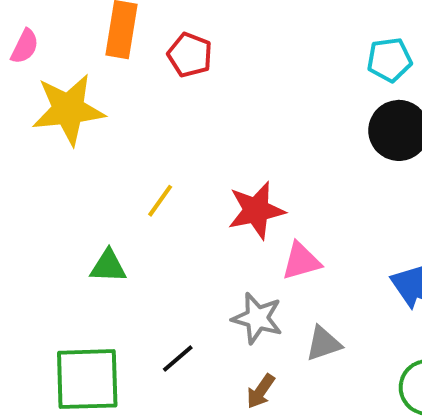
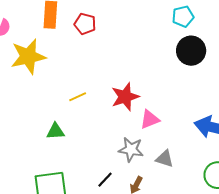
yellow line: (160, 201) -> (78, 97), turned 36
gray triangle: (323, 344) -> (165, 159), turned 42
black line: (178, 359) -> (105, 180), moved

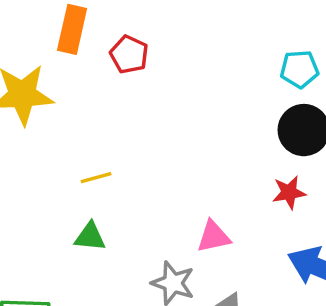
red star: (125, 97) -> (289, 192), moved, size x0.7
green triangle: (55, 131) -> (90, 237), moved

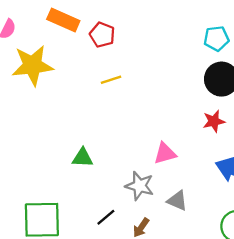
orange rectangle: (72, 29) -> (63, 20), turned -76
yellow line: (96, 178) -> (111, 80), moved

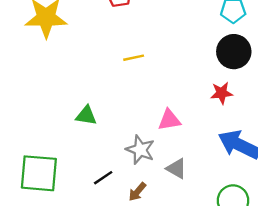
yellow line: (111, 80) -> (134, 58), moved

